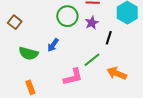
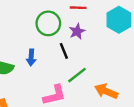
black line: (109, 38) -> (64, 51), moved, turned -40
blue arrow: (53, 45) -> (31, 57), turned -32

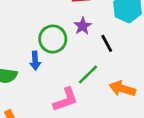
green circle: (48, 23) -> (53, 39), moved
black line: (64, 51) -> (107, 43), moved

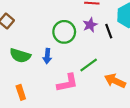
black line: (107, 43) -> (109, 31), moved
blue arrow: (35, 61) -> (47, 56), moved

